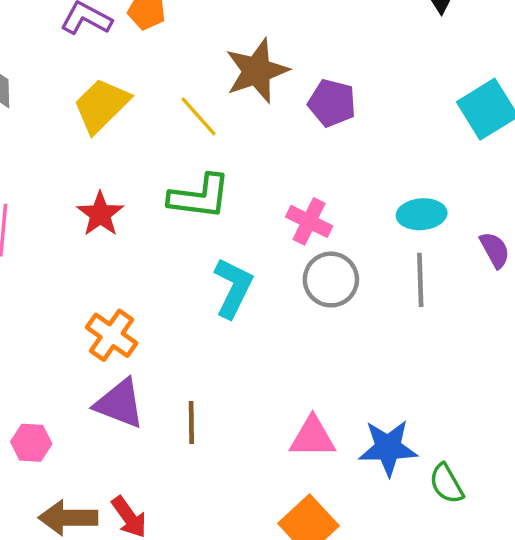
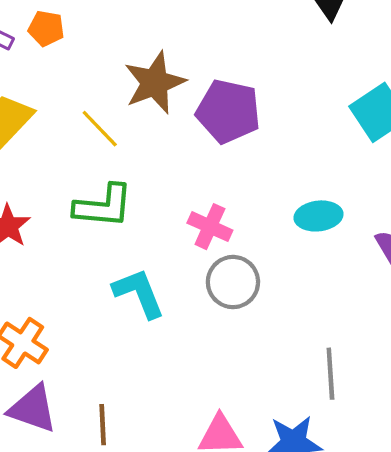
purple pentagon: (332, 103) -> (228, 111), size x1.4
gray line: (420, 280) -> (330, 374), moved
cyan L-shape: (233, 288) -> (139, 293), turned -46

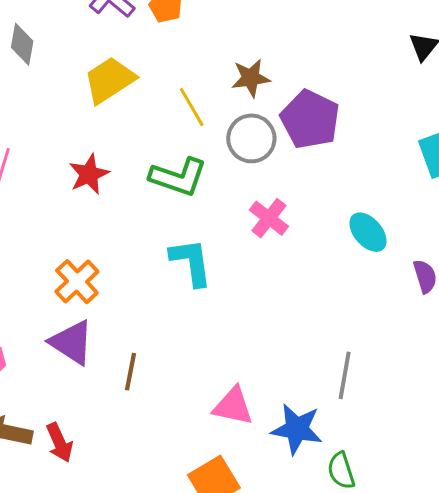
brown star: (155, 83) -> (251, 78), size x0.7
cyan ellipse: (319, 216) -> (368, 232), turned 42
gray circle: (233, 282) -> (251, 138), moved

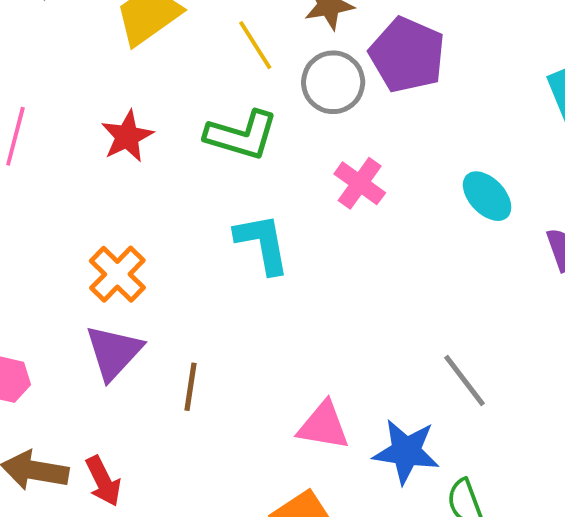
purple triangle: (72, 342) -> (114, 352), turned 42
gray line: (345, 375) -> (464, 380), turned -45

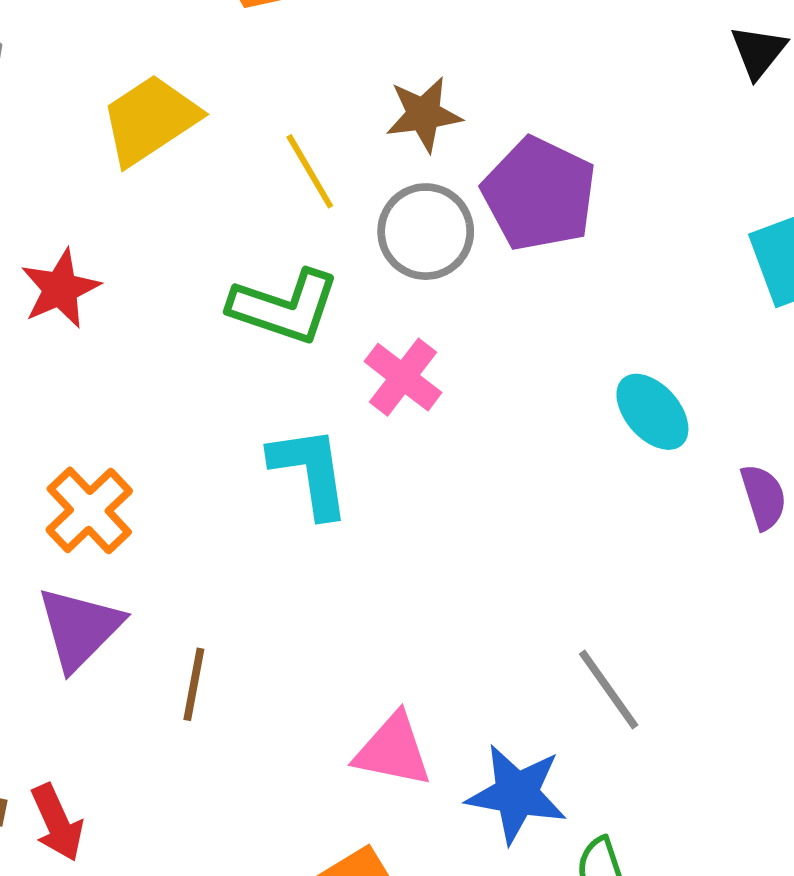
red star: (127, 136) -> (60, 289), moved
pink cross: (360, 183) -> (403, 377), moved

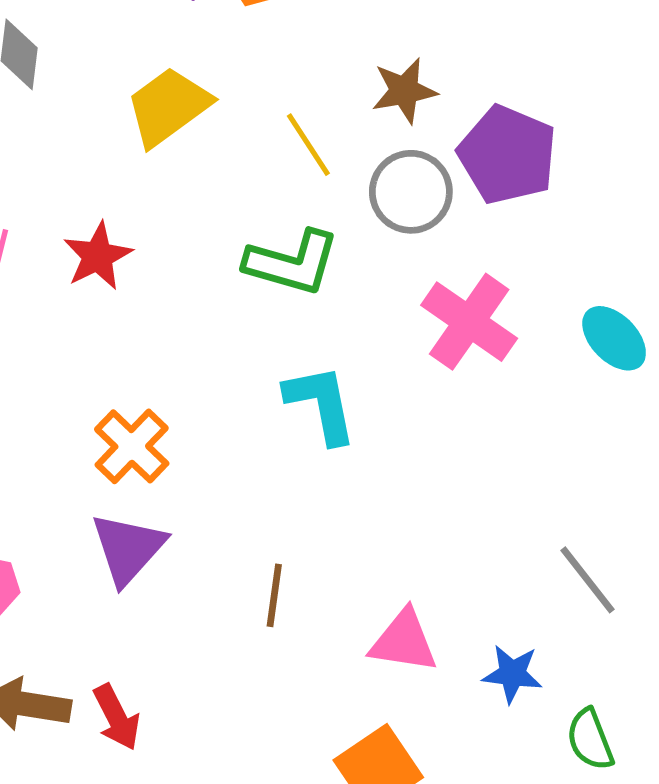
pink cross: (403, 377) -> (469, 322), moved, size x1.4
brown line: (194, 684) -> (274, 595), moved
blue star: (517, 794) -> (512, 674), size x0.7

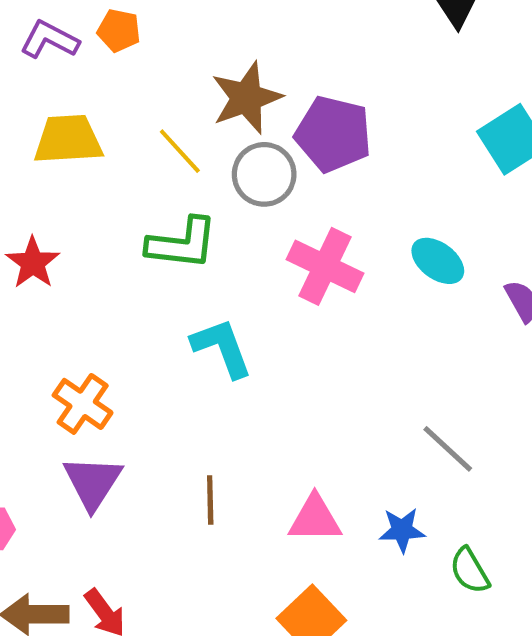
brown star: (404, 91) -> (246, 98), size x1.4
yellow trapezoid: (168, 106) -> (68, 140), turned 42

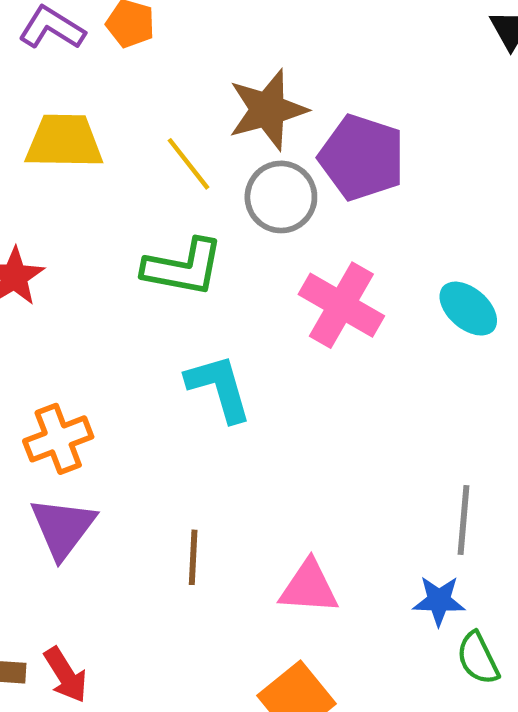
orange cross: (83, 404) -> (58, 439), turned 30
gray line: (448, 449) -> (464, 520), turned 48
blue star: (402, 530) -> (439, 601), moved

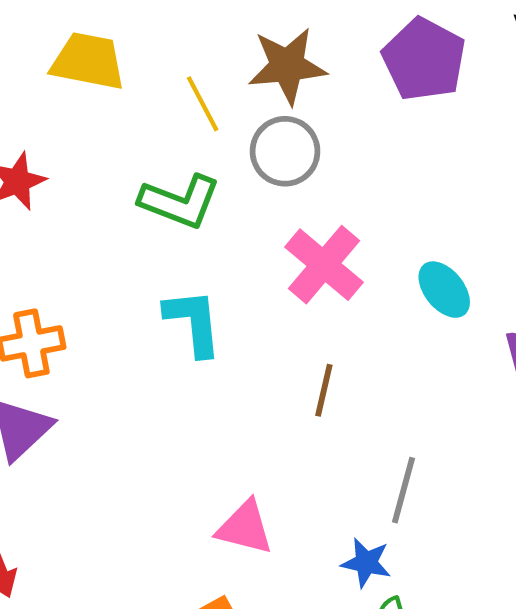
purple pentagon: (362, 158) -> (424, 59), moved
brown line: (193, 557) -> (324, 390), moved

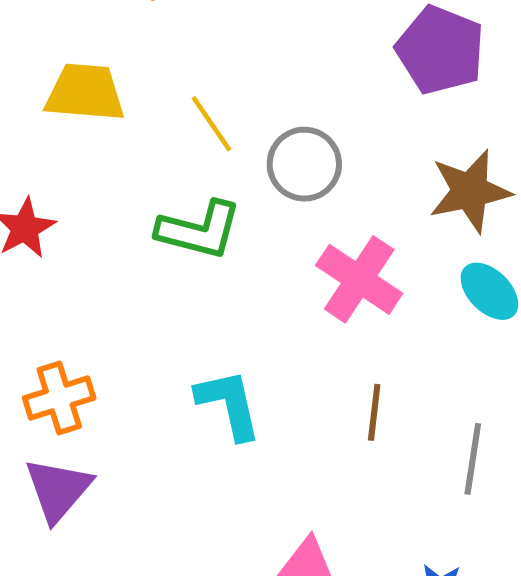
brown star: (287, 66) -> (470, 191), moved
cyan L-shape: (193, 322) -> (229, 404), moved
gray line: (404, 490) -> (473, 459), moved

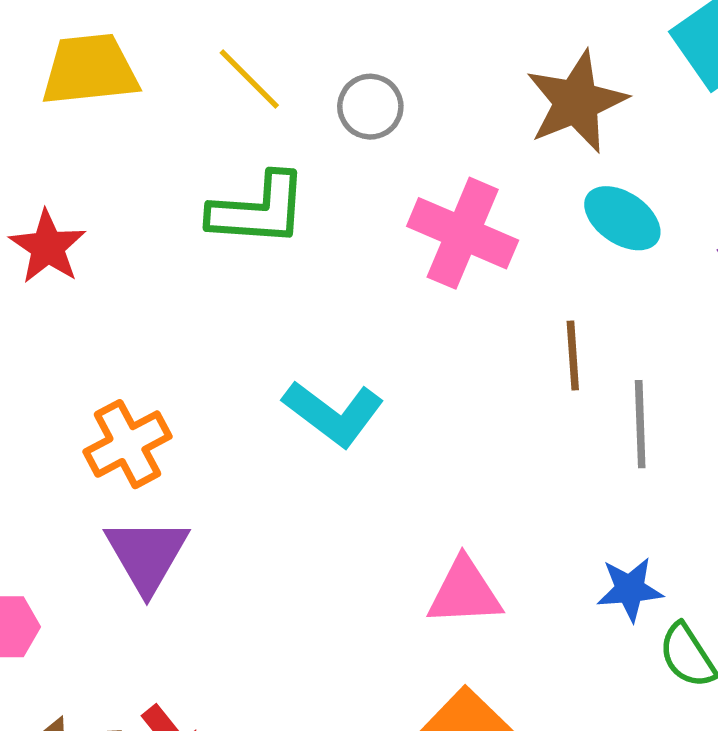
gray circle: (304, 164) -> (370, 107), size x0.7
cyan L-shape: (229, 404) -> (333, 413), turned 150
brown line: (374, 412) -> (573, 355), moved

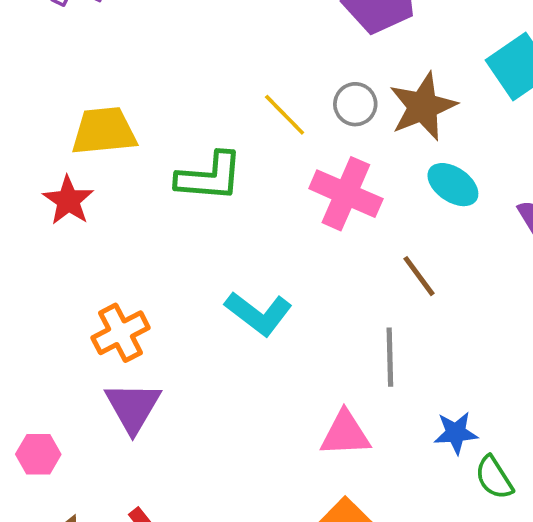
yellow trapezoid: (90, 70) -> (104, 131), moved
yellow line: (249, 79) -> (285, 115), moved
gray circle: (370, 107) -> (355, 104), moved
brown line: (573, 355) -> (419, 276), turned -33
gray line: (640, 424) -> (390, 357), moved

